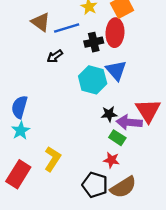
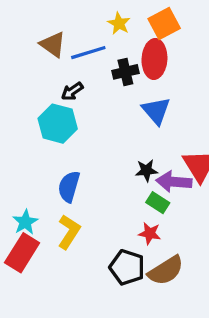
cyan hexagon: (93, 80) -> (58, 124), moved
blue semicircle: (19, 107) -> (69, 187), moved
cyan star: (21, 131) -> (25, 222), moved

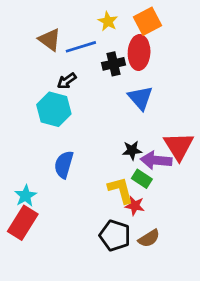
yellow L-shape: (69, 232) -> (121, 190), moved, turned -48
brown semicircle: (166, 271) -> (149, 238), size x0.7

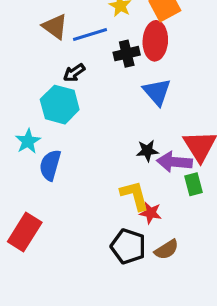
blue semicircle: (64, 165) -> (50, 165), moved
green rectangle: (142, 179) -> (194, 184), moved, turned 42
cyan star: (26, 196) -> (28, 141), moved

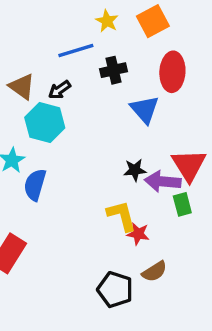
brown triangle: (55, 27) -> (22, 87), moved
red ellipse: (155, 41) -> (172, 72), moved
black pentagon: (128, 246) -> (115, 290), moved

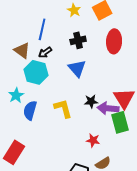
blue line: (76, 51) -> (42, 29), moved, turned -60
blue triangle: (145, 109) -> (77, 68), moved
green rectangle: (182, 204) -> (120, 122), size x1.5
yellow L-shape: (122, 216) -> (63, 108), moved

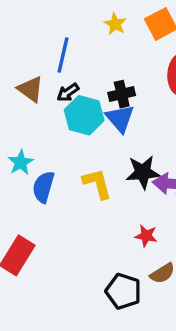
black cross: (78, 40) -> (122, 94), moved
cyan hexagon: (36, 72) -> (84, 115), moved
black star: (91, 101) -> (143, 172), size x1.5

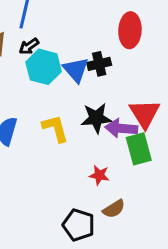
black cross: (122, 94) -> (99, 64), moved

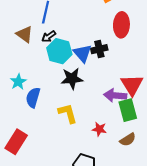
black star: (96, 118) -> (72, 79), moved
yellow L-shape: (55, 128) -> (68, 113), moved
brown semicircle: (114, 209) -> (128, 140), moved

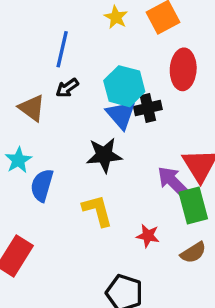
brown triangle: (25, 34) -> (32, 108), moved
cyan hexagon: (59, 51) -> (124, 86), moved
purple arrow: (115, 95) -> (173, 182), turned 40

